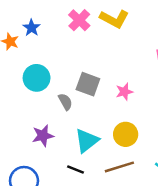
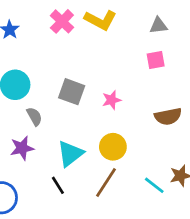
gray semicircle: (65, 102) -> (34, 116), moved
brown line: (119, 167) -> (106, 183), turned -40
black line: (75, 169) -> (58, 185), turned 36

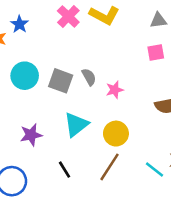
gray square: (72, 92) -> (61, 81), moved
gray semicircle: (34, 116) -> (89, 77), moved
cyan triangle: (70, 154) -> (76, 125), moved

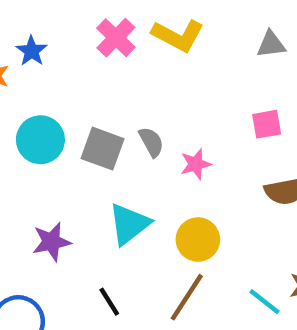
pink square: (156, 53) -> (267, 124), moved

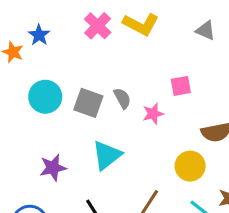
gray triangle: (271, 44) -> (206, 30), turned 30
pink square: (267, 124) -> (181, 86), moved
yellow circle: (198, 240) -> (190, 166), moved

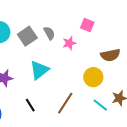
pink square: (181, 86) -> (87, 25), turned 32
gray square: (88, 103) -> (27, 36), turned 36

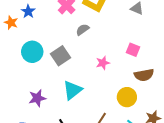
pink square: (87, 25) -> (133, 50), moved
gray semicircle: (49, 33) -> (83, 30), moved, turned -96

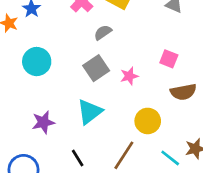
gray square: (60, 56) -> (96, 68), moved
yellow circle: (127, 97) -> (148, 121), moved

